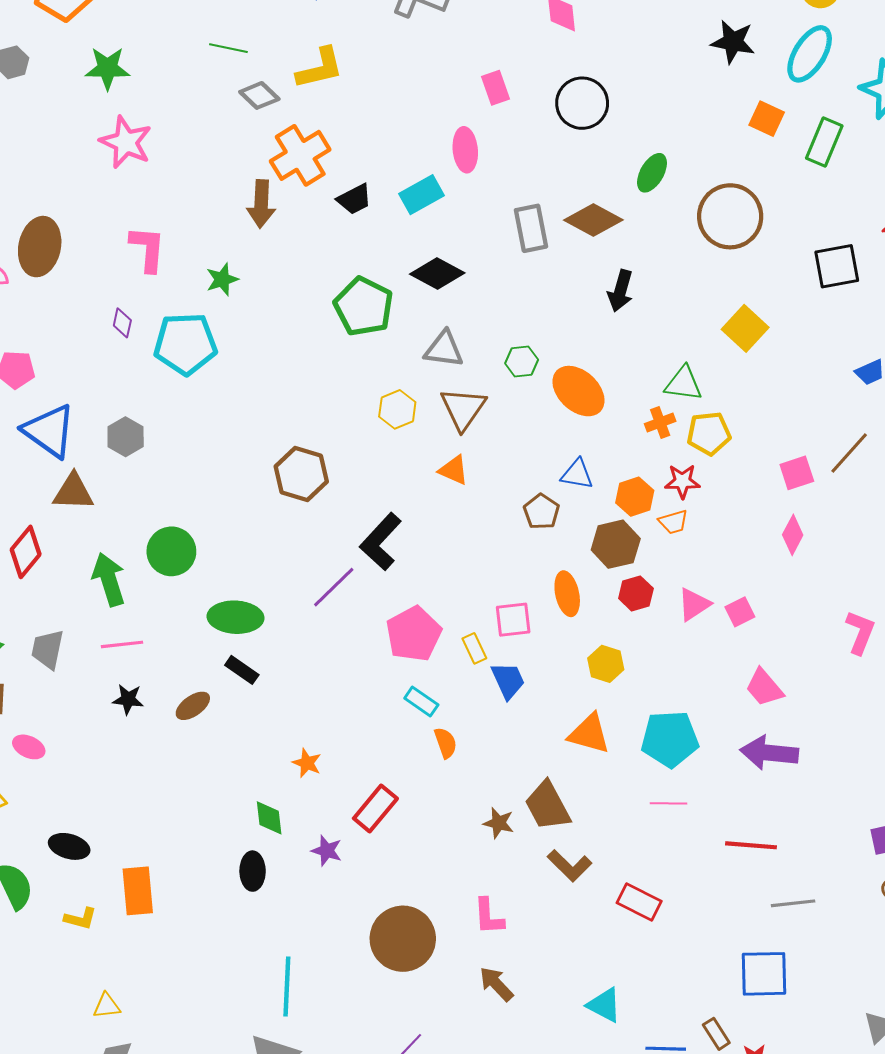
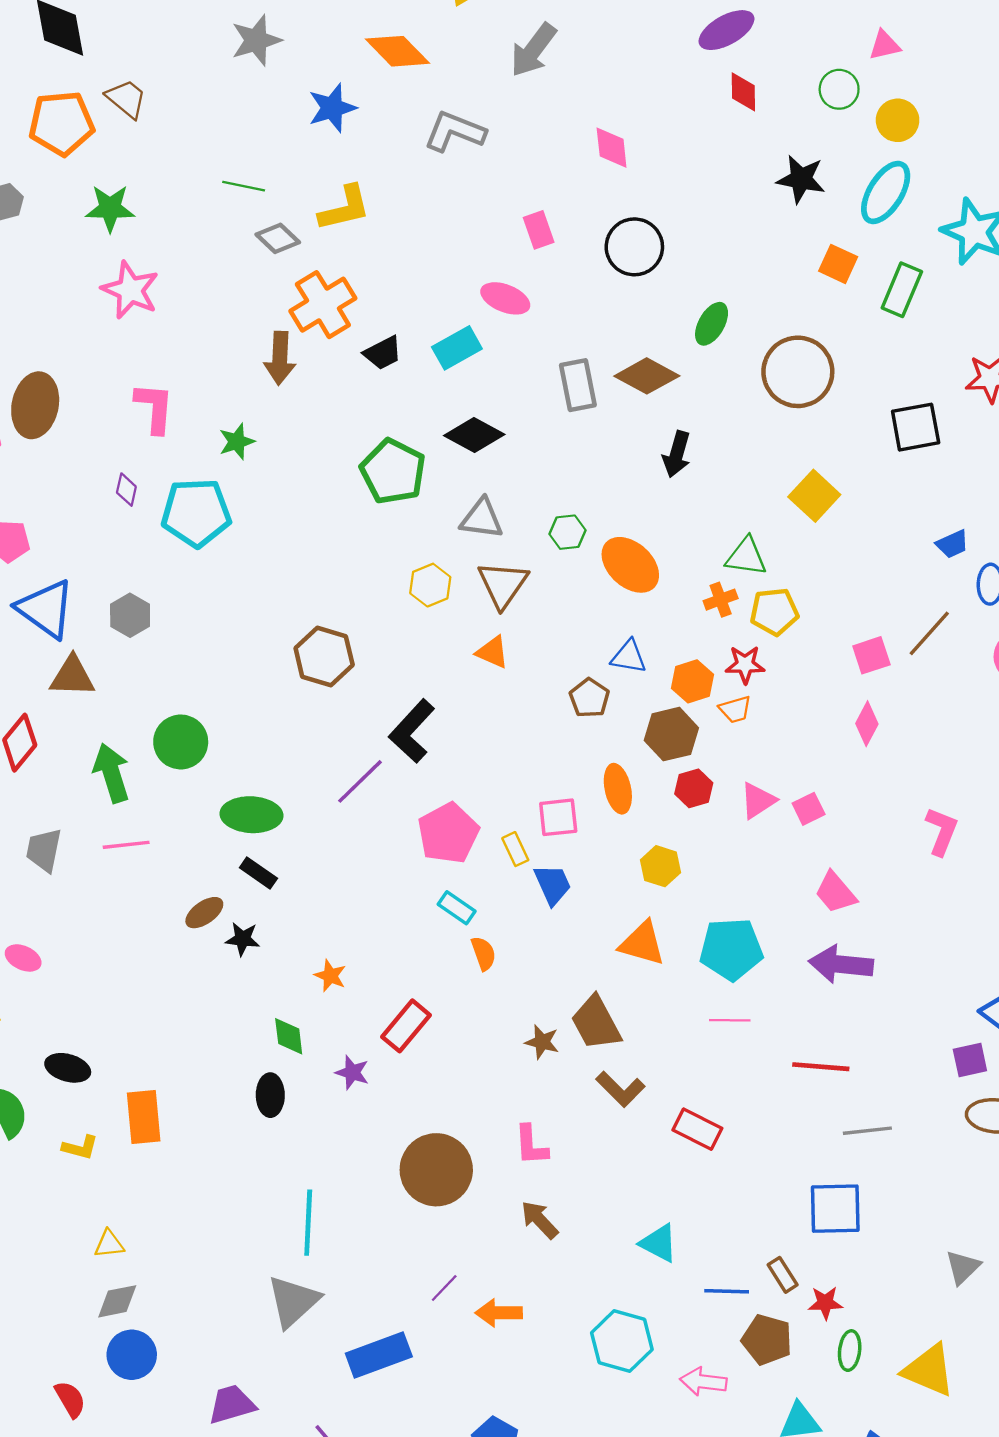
pink ellipse: (465, 150) -> (505, 298), turned -63
black star: (128, 699) -> (243, 939), moved

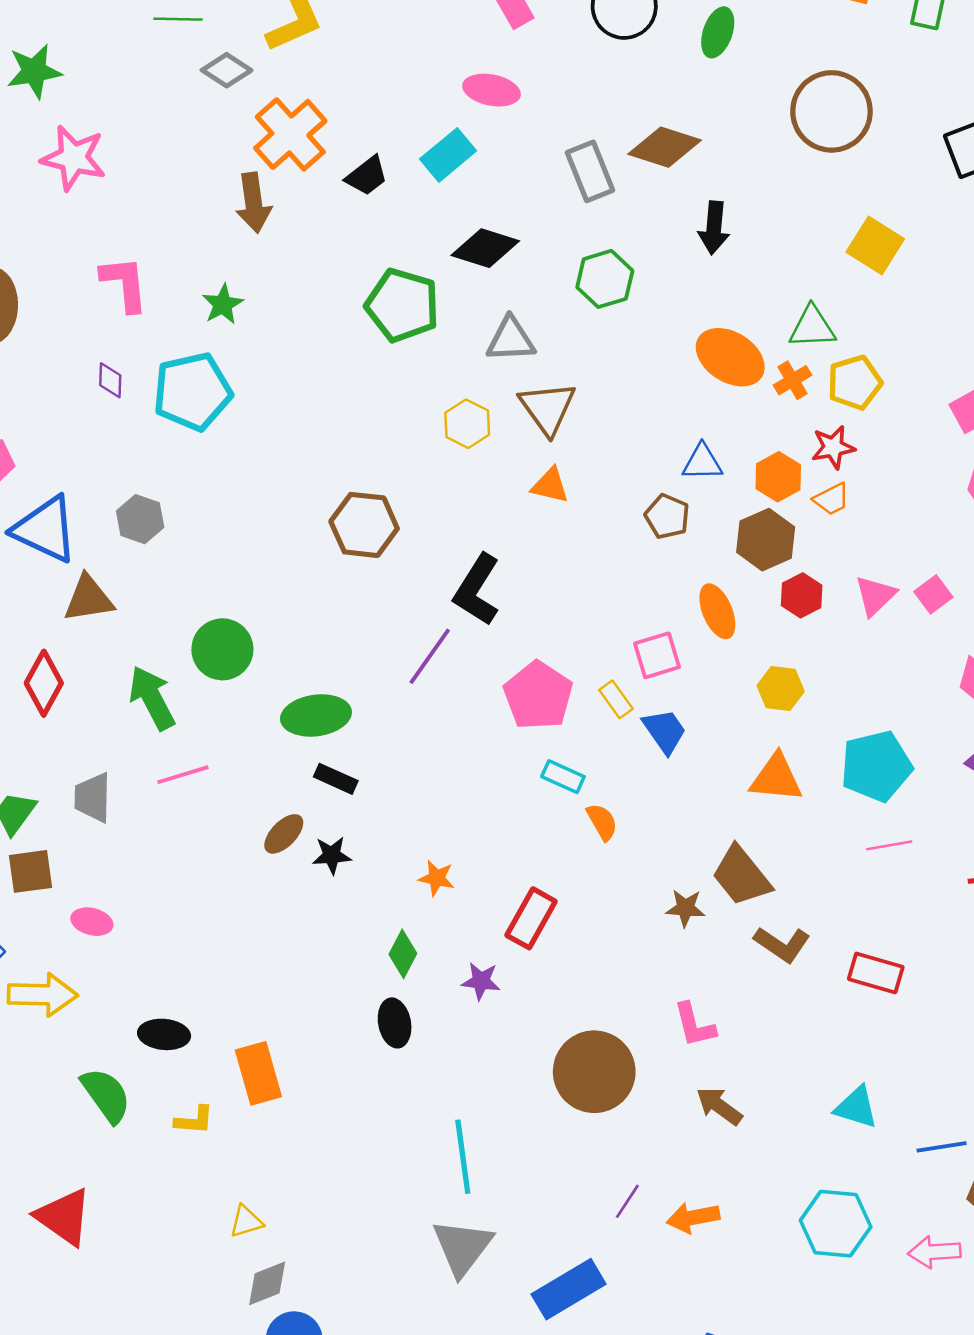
green ellipse: (712, 324) -> (718, 32), moved
green hexagon: (567, 532) -> (605, 279), moved, size x1.4
orange ellipse: (630, 565) -> (730, 357), moved
green diamond: (289, 1036) -> (403, 954), turned 45

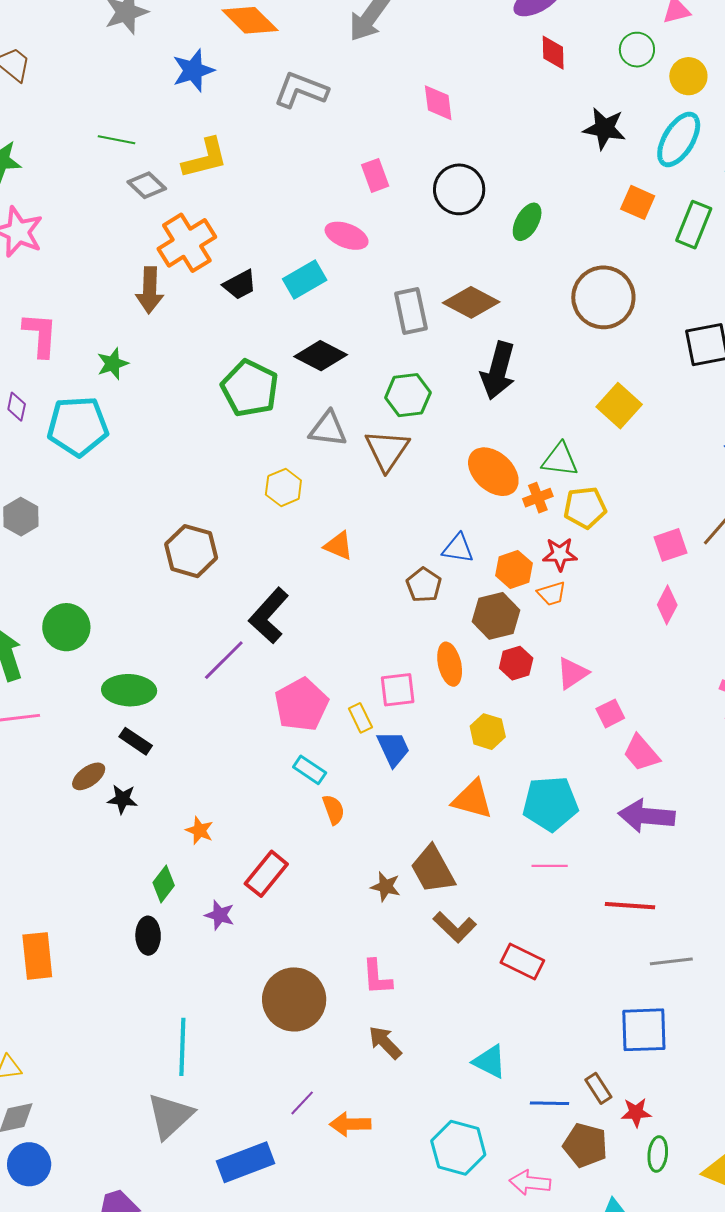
black arrow: (714, 228) -> (498, 371), size x1.4
brown triangle: (548, 408) -> (387, 450), moved
pink square: (933, 594) -> (610, 713), moved

